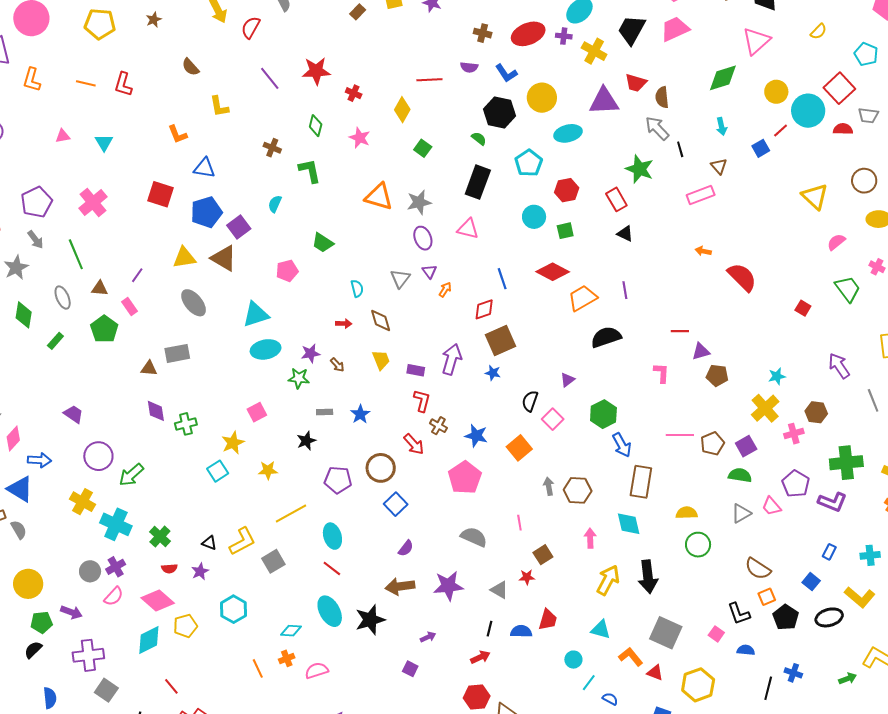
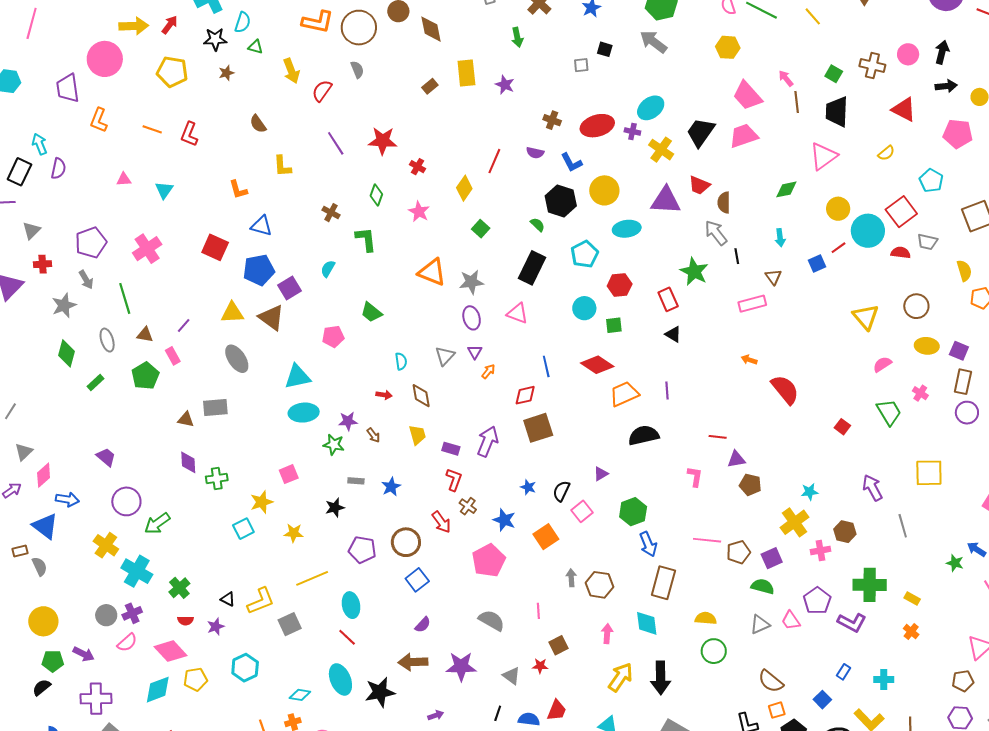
green diamond: (723, 78) -> (786, 189), size x0.7
red line: (429, 80) -> (494, 161), turned -70
blue star: (493, 373) -> (528, 487), moved

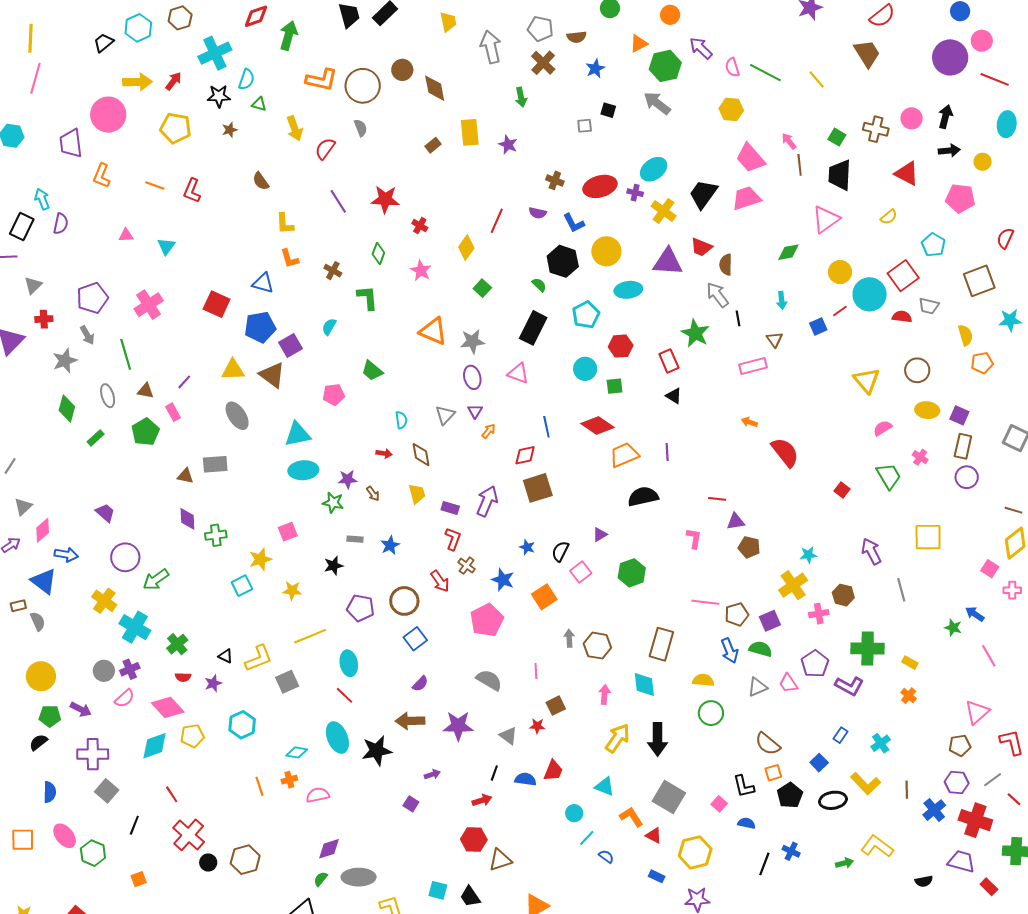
orange L-shape: (238, 190) -> (290, 259), moved
blue arrow: (648, 544) -> (730, 651), moved
cyan cross: (884, 679) -> (881, 743), turned -36

